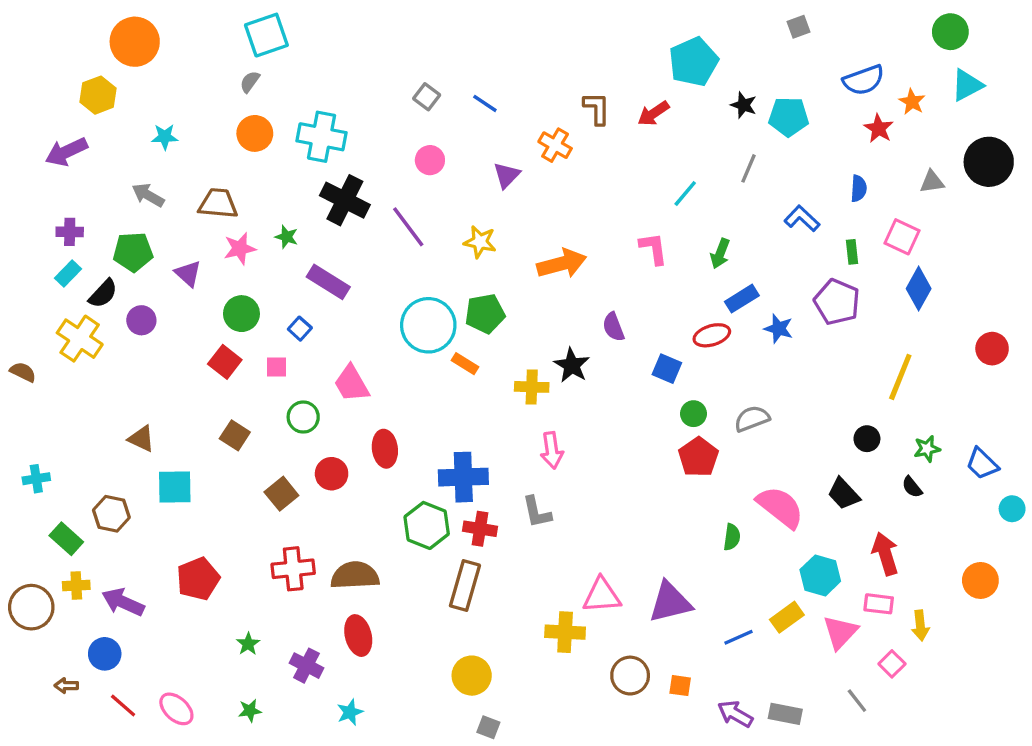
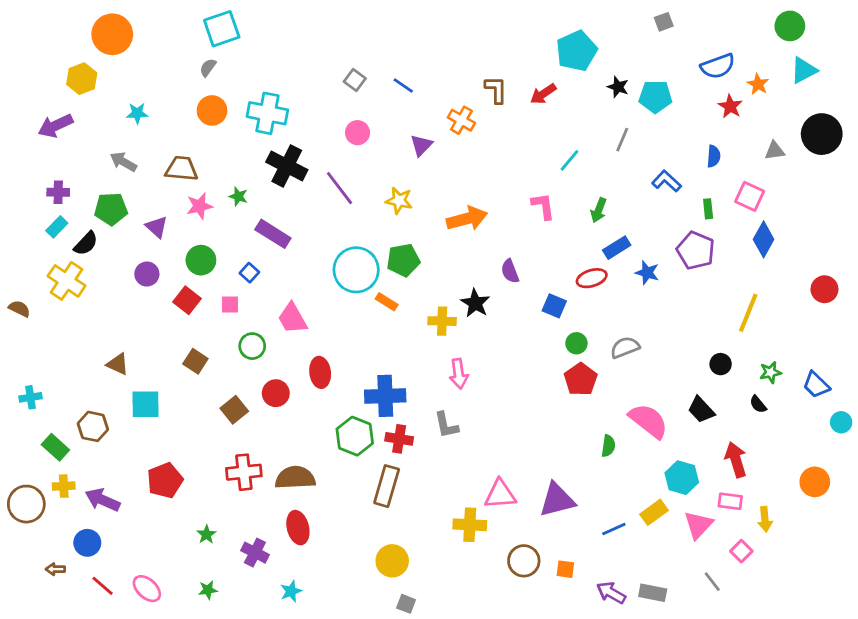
purple circle: (141, 320) -> (147, 274), moved

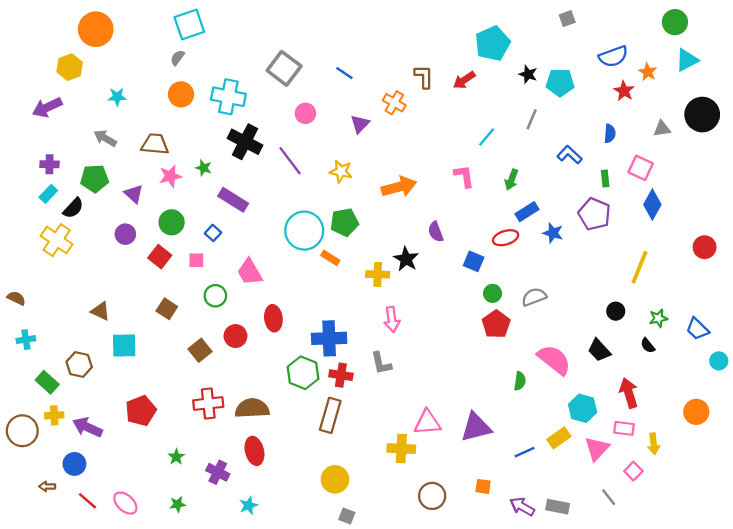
gray square: (355, 80) -> (284, 68), moved, size x1.8
brown semicircle: (19, 309) -> (16, 298), moved
brown circle: (524, 561) -> (432, 496), moved

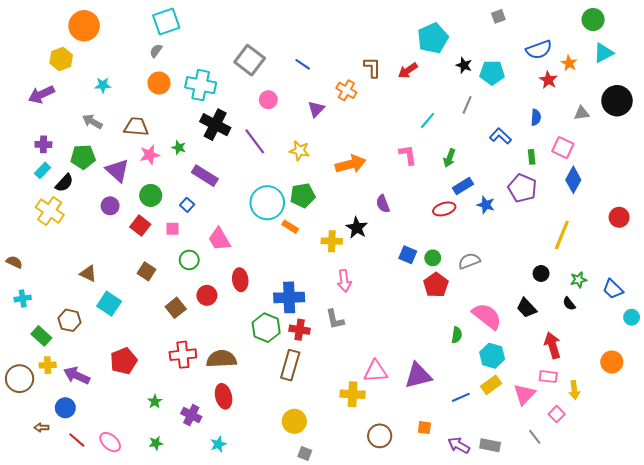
purple triangle: (134, 194) -> (117, 170), size x1.4
blue square: (474, 261) -> (408, 255), moved
cyan square: (124, 345) -> (109, 304), turned 35
cyan hexagon: (583, 408) -> (492, 356), moved

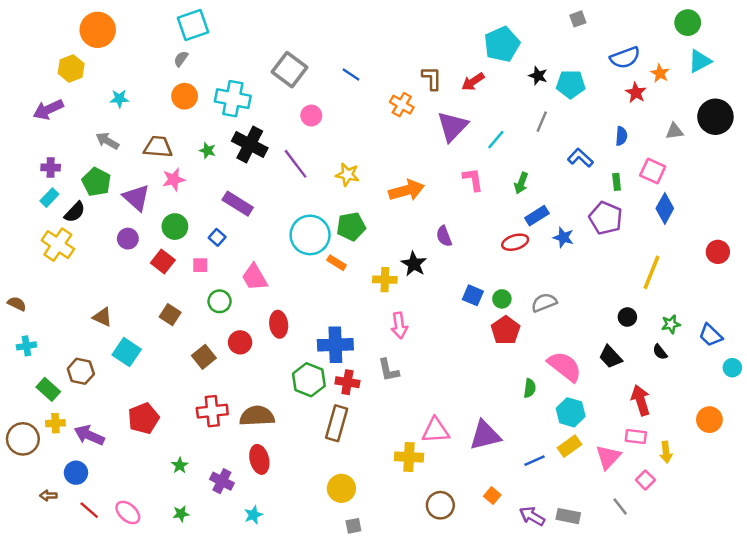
purple triangle: (316, 109) -> (452, 126), moved, size x1.6
green star: (179, 148) -> (207, 151), moved
green pentagon: (83, 157) -> (96, 182), turned 30
orange square: (424, 428) -> (492, 496), turned 32
gray square: (305, 454) -> (353, 526), turned -32

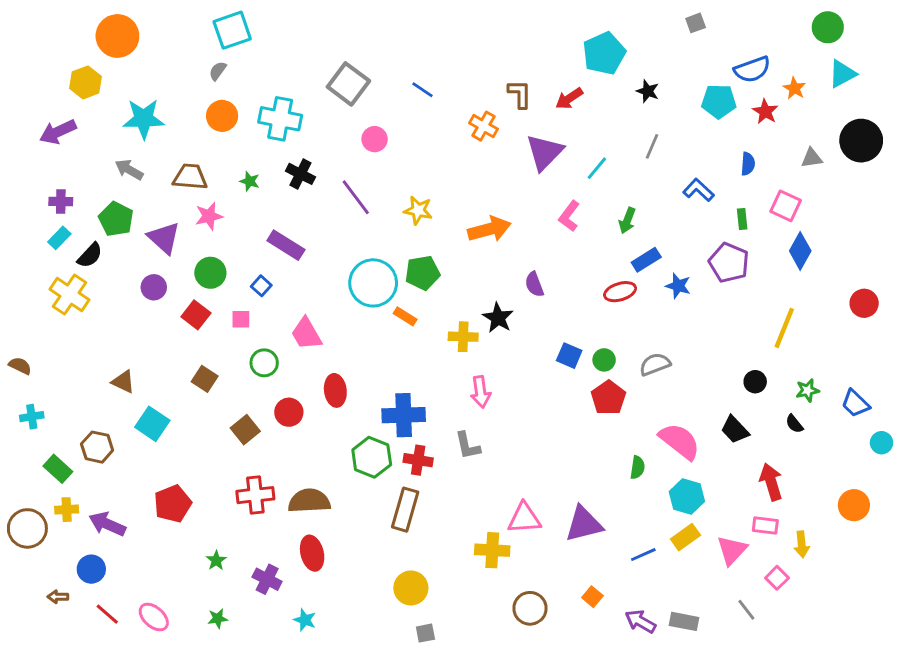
cyan pentagon: (571, 84) -> (719, 101), moved
cyan star: (119, 99) -> (144, 119), size x1.8
black cross: (250, 144) -> (300, 174), size x0.7
pink L-shape: (473, 179) -> (569, 216), turned -135
cyan star: (253, 515) -> (305, 620), turned -30

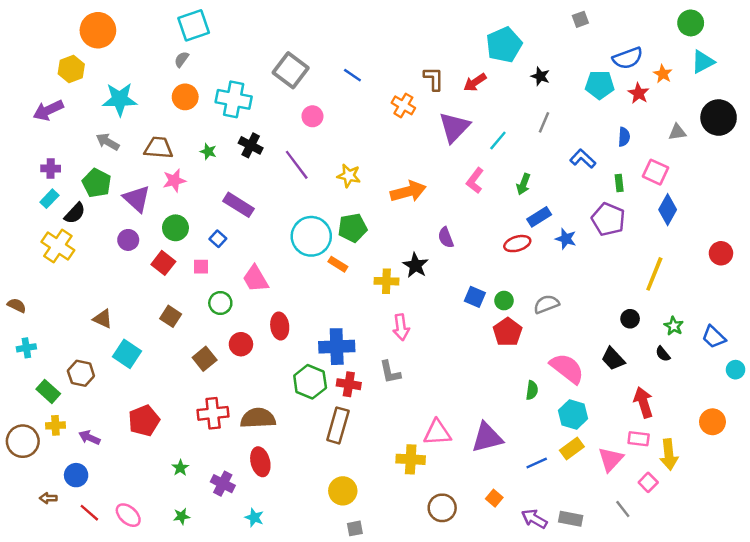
green star: (807, 390) -> (674, 326), turned -30
purple arrow: (107, 524) -> (89, 438), size x0.7
yellow arrow: (802, 544) -> (669, 455), size x1.4

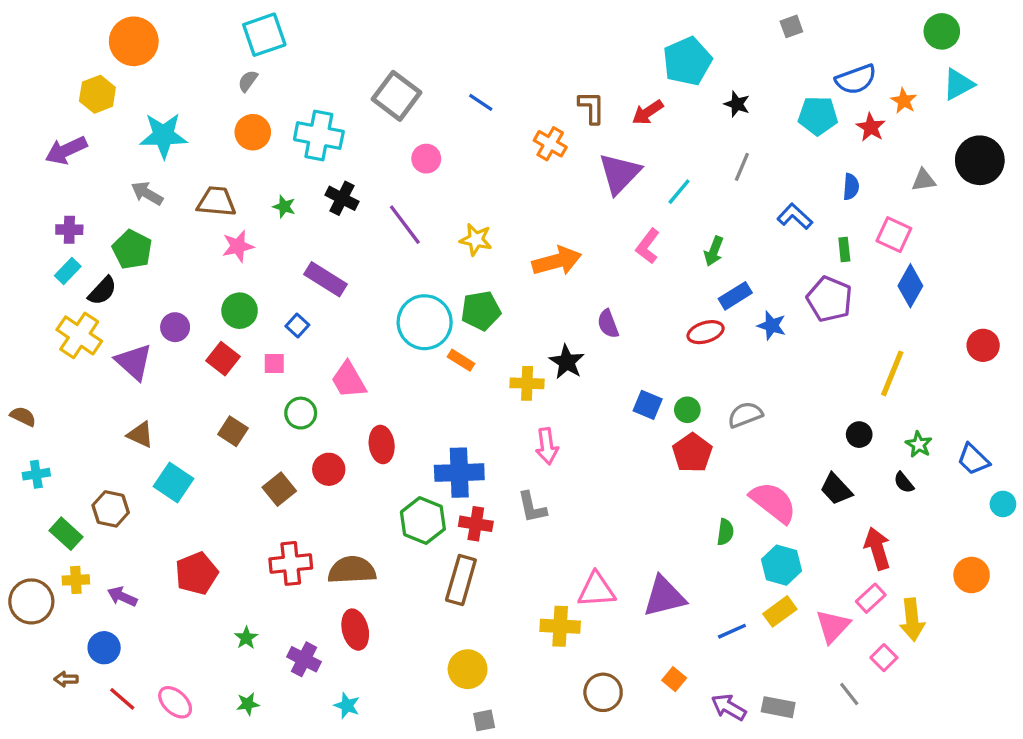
purple triangle: (137, 199) -> (134, 362), moved
pink rectangle: (639, 439) -> (871, 598), turned -50

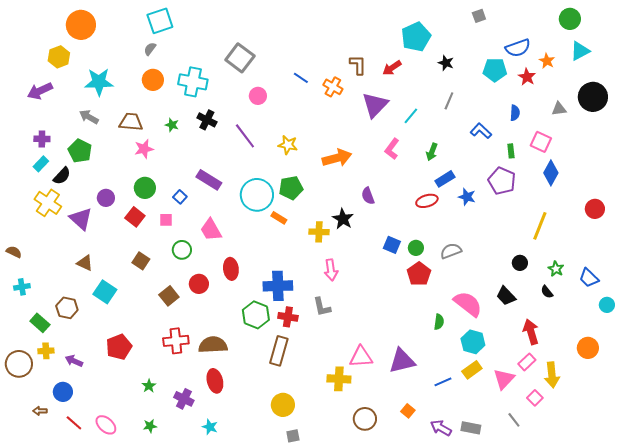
blue line: (481, 102) -> (301, 78), moved
purple rectangle: (325, 279) -> (209, 180), moved

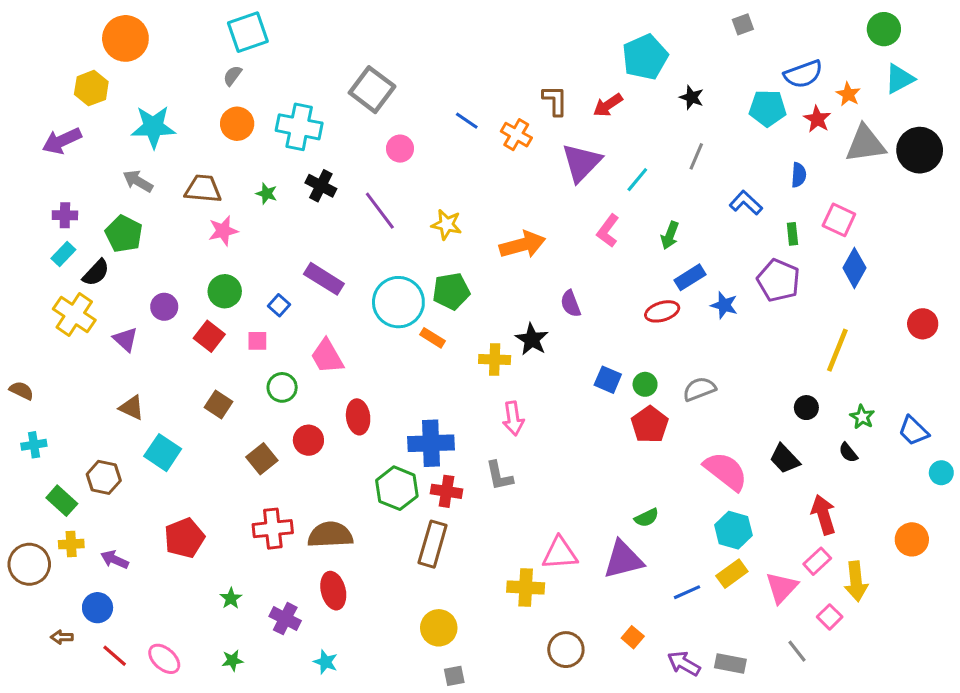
gray triangle: (559, 109) -> (865, 144), moved, size x1.8
purple triangle: (81, 219) -> (125, 339), size x0.7
green semicircle: (439, 322) -> (647, 518), moved, turned 56

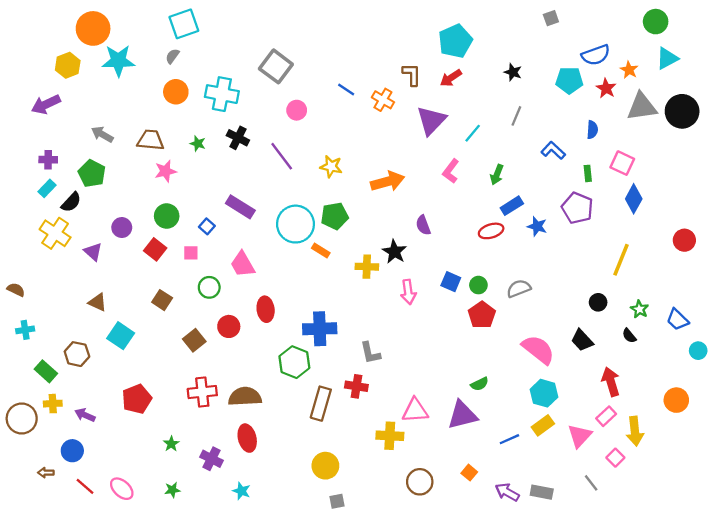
cyan pentagon: (645, 57) -> (455, 41), moved
cyan star: (153, 127) -> (118, 61), moved
pink arrow: (513, 418) -> (408, 292), moved
red cross: (447, 491) -> (356, 386), moved

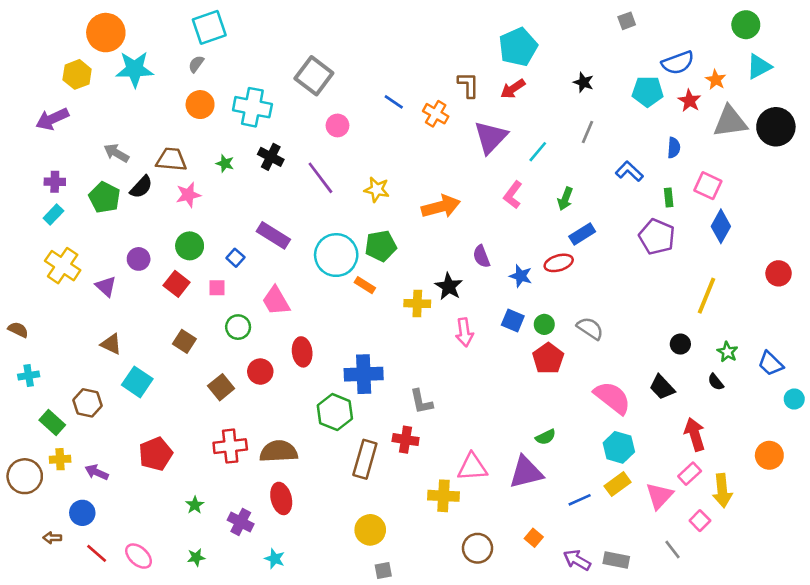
black semicircle: (71, 202) -> (141, 187), moved
blue star: (537, 226) -> (521, 276), moved
gray semicircle: (519, 289) -> (590, 328), turned 55

